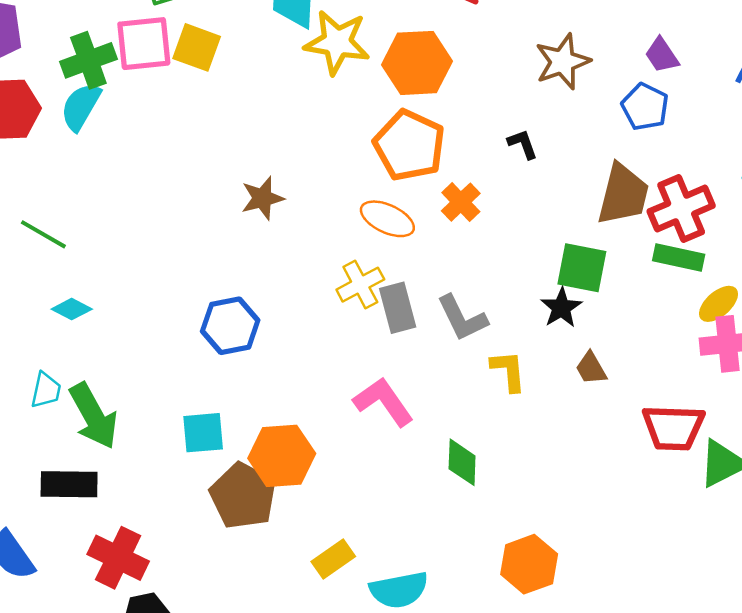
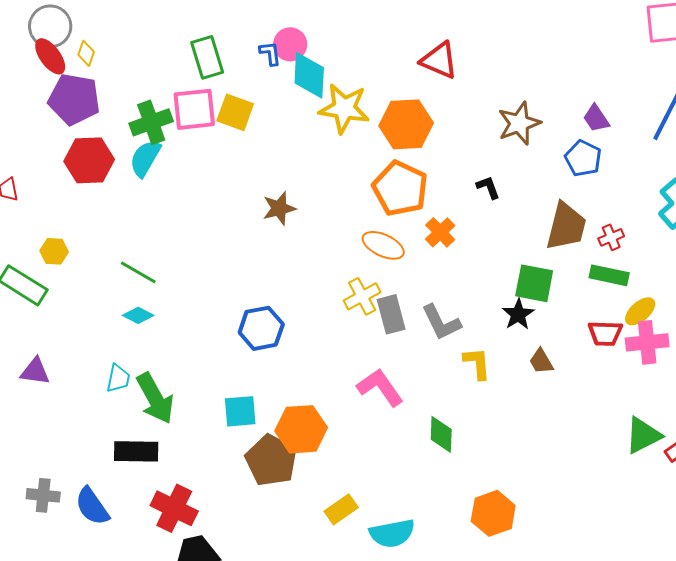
brown star: (262, 198) -> (279, 208), moved
red cross: (681, 209) -> (611, 237), size x0.5
green line: (43, 234) -> (138, 272), moved
red trapezoid: (673, 428) -> (605, 333), moved, size x0.7

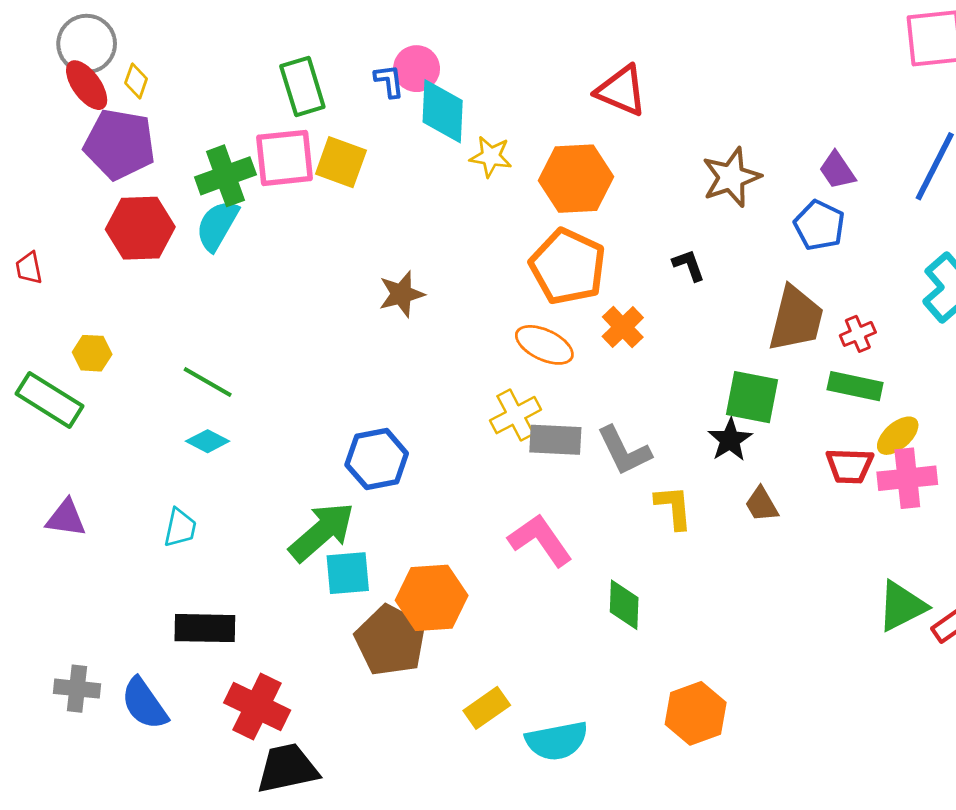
yellow star: (344, 108) -> (491, 157), size x0.6
gray rectangle: (391, 314) -> (555, 440), turned -72
green arrow: (155, 398) -> (322, 532), moved, turned -102

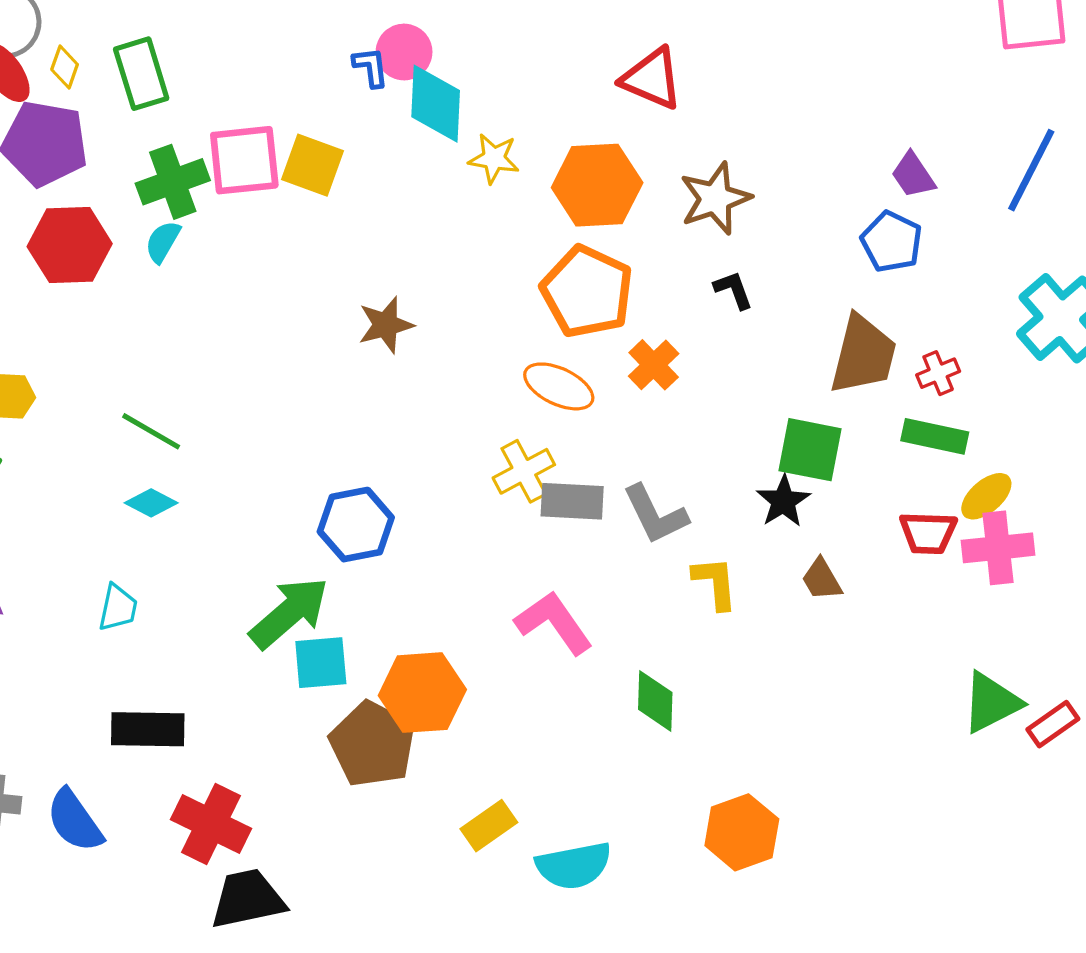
green rectangle: (302, 86) -> (141, 74), moved
brown star: (731, 177) -> (715, 198), moved
cyan semicircle: (217, 225) -> (163, 242), size x0.7

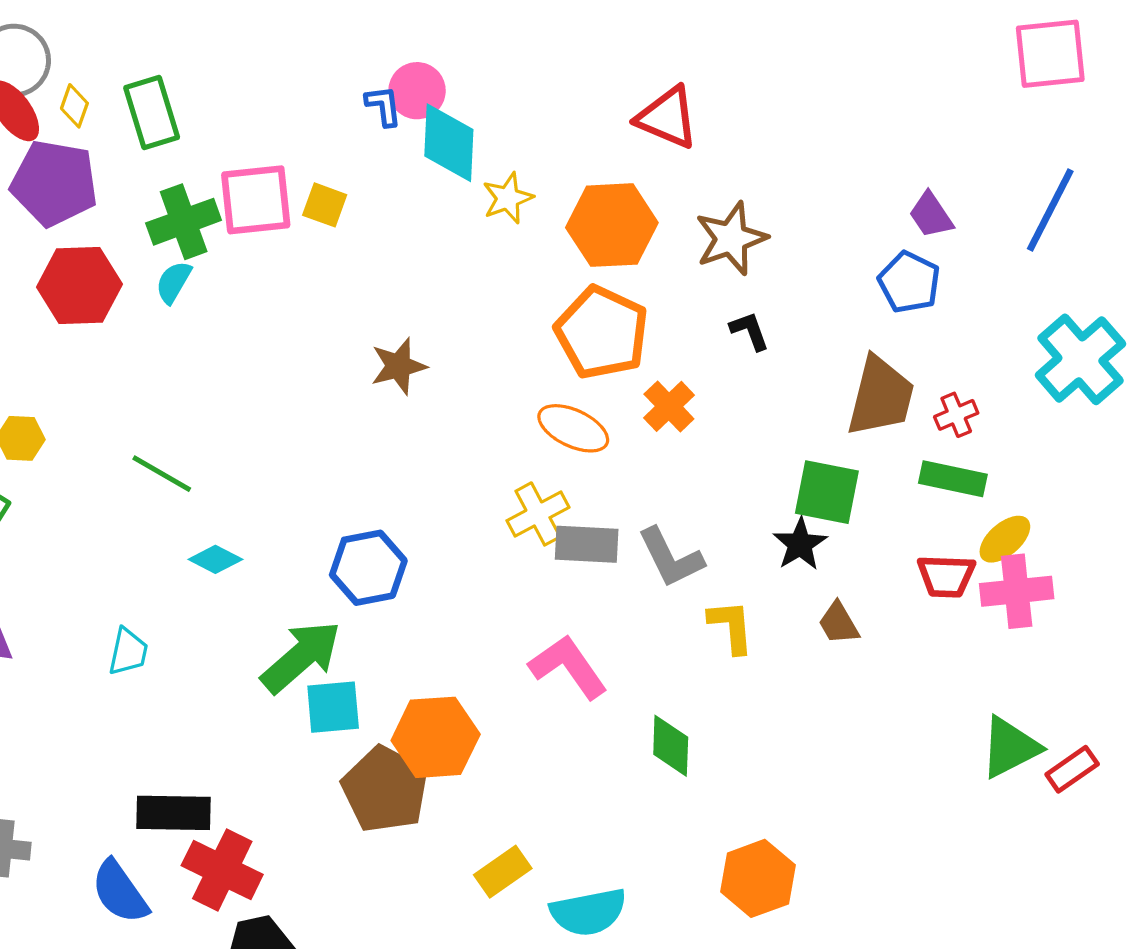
yellow star: (494, 158) -> (508, 198), turned -30
yellow square: (313, 165) -> (325, 205), size x0.7
cyan diamond: (151, 503) -> (215, 559), moved
black rectangle: (148, 729) -> (173, 813), moved
blue semicircle: (75, 821) -> (120, 892), moved

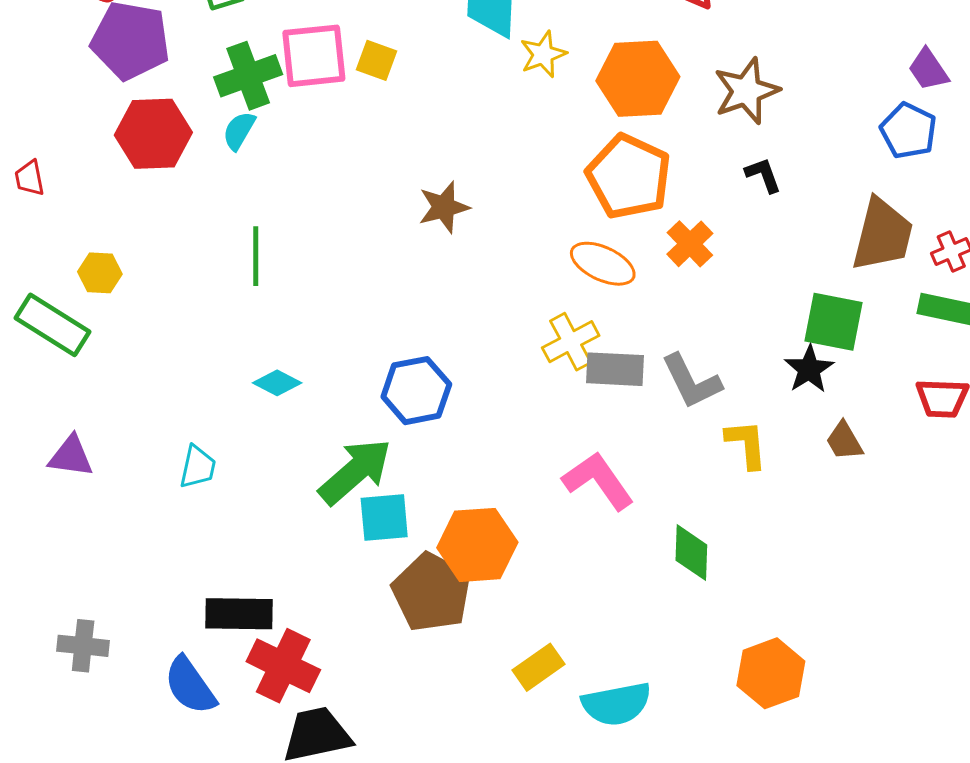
green line: (162, 474) -> (256, 256), moved, turned 60

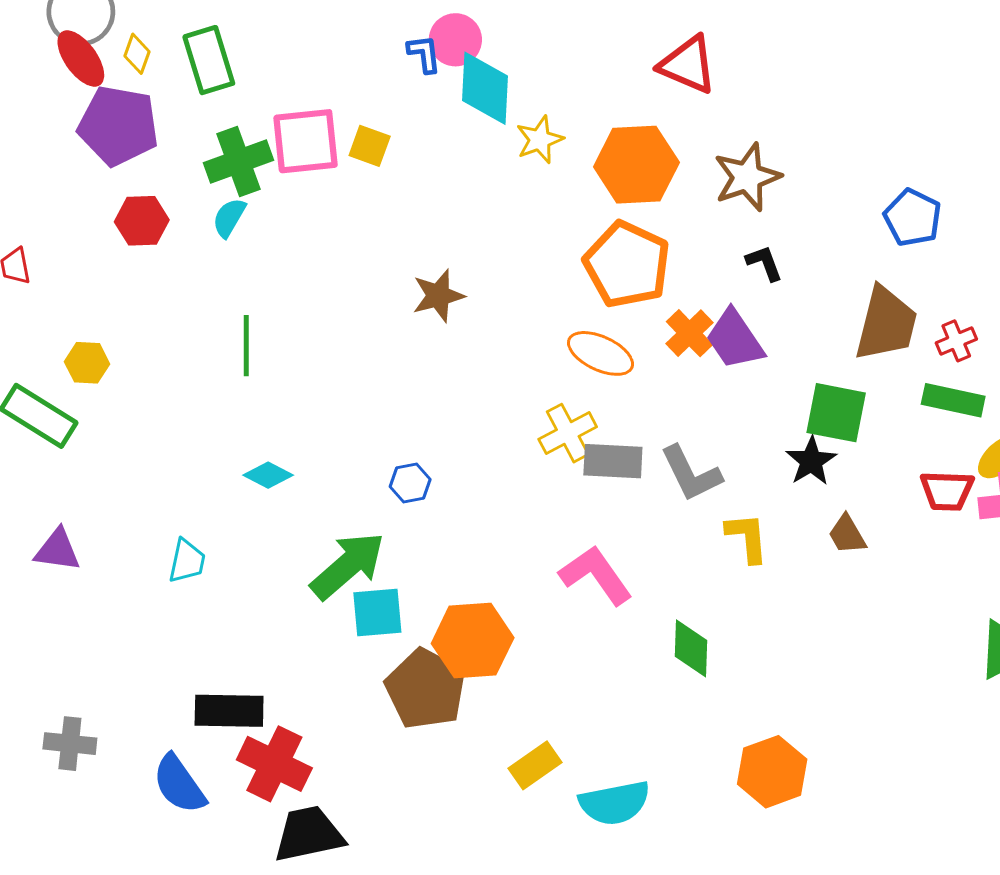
purple trapezoid: (928, 70) -> (735, 339), moved, size x1.4
red hexagon: (153, 134) -> (142, 221), size x0.7
blue hexagon: (416, 391) -> (410, 483), size x0.6

